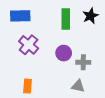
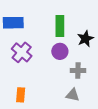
black star: (90, 16) -> (85, 39), moved
purple circle: (64, 53) -> (60, 51), moved

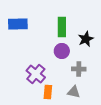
purple cross: (22, 52) -> (36, 74), moved
orange rectangle: (21, 95) -> (48, 92), moved

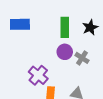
black star: (86, 39) -> (90, 27), moved
gray cross: (79, 69) -> (82, 58), moved, turned 32

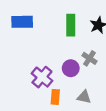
purple circle: (65, 52) -> (71, 68), moved

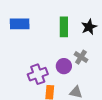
purple cross: (42, 77) -> (38, 74), turned 30

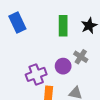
blue rectangle: (20, 24) -> (17, 23), turned 66

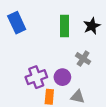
purple circle: (63, 66) -> (62, 77), moved

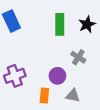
purple cross: (36, 77) -> (15, 76), moved

